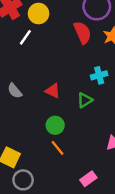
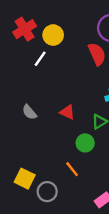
green circle: (55, 125) -> (85, 143), moved
gray circle: (23, 180) -> (47, 192), moved

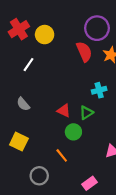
white line: (40, 59) -> (29, 65), moved
red triangle: (67, 112) -> (64, 111), moved
yellow square: (25, 179) -> (19, 142), moved

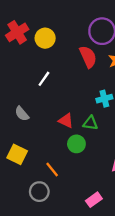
white line: (29, 65) -> (44, 79), moved
green triangle: (86, 113) -> (90, 123), turned 40
orange line: (62, 155) -> (52, 169), moved

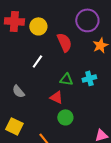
red cross: (17, 32) -> (14, 21), turned 36
red semicircle: (88, 57) -> (64, 42), moved
green triangle: (90, 123) -> (66, 79), moved

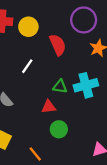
cyan cross: (89, 78) -> (86, 85), size x1.5
red triangle: (56, 97) -> (49, 107), turned -32

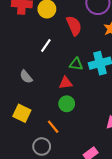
green circle: (59, 129) -> (67, 104), moved

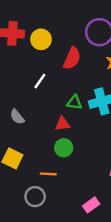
red semicircle: (74, 26) -> (72, 58), turned 48
orange line: (53, 127) -> (48, 174), turned -48

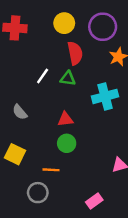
yellow circle: (41, 39) -> (64, 23), moved
red semicircle: (72, 58) -> (75, 53), turned -35
green triangle: (74, 102) -> (68, 78), moved

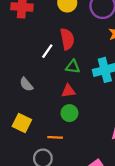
red semicircle: (75, 53) -> (67, 39), moved
green triangle: (68, 78) -> (73, 67), moved

